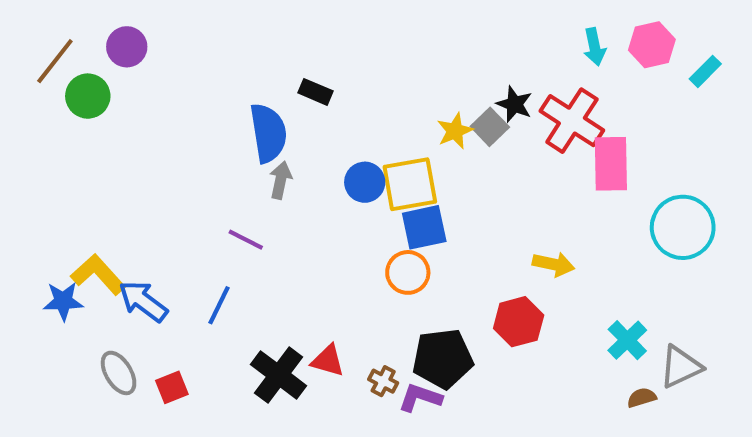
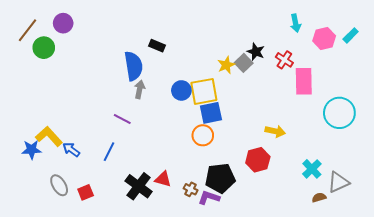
pink hexagon: (652, 45) -> (324, 38), moved
red cross: (572, 121) -> (284, 60), size x0.6
blue arrow: (143, 301) -> (71, 150), size x0.7

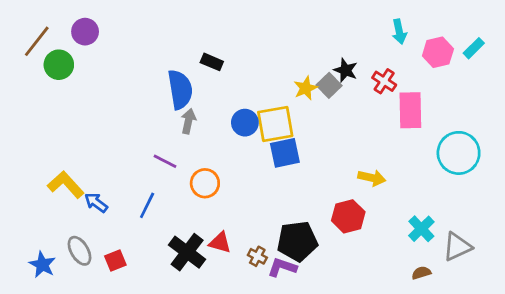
orange circle: (203, 135) -> (205, 183), moved
blue star: (32, 150) -> (42, 265), moved, turned 30
brown semicircle: (319, 197) -> (421, 273), moved

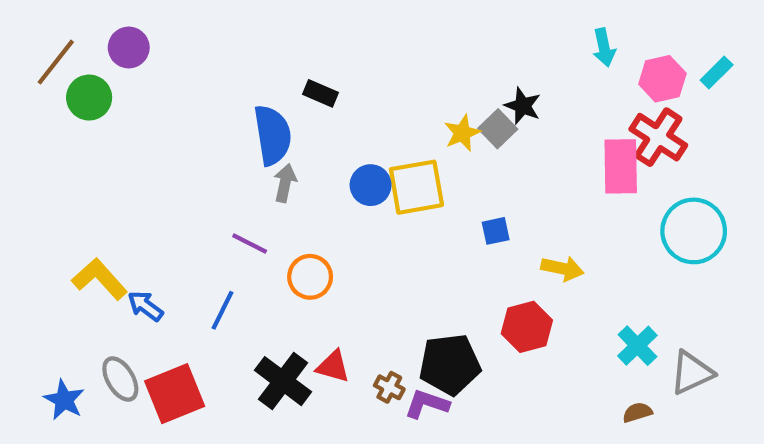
red cross: (384, 81) -> (658, 137), moved, size x1.5
blue square: (285, 153) -> (496, 231), moved, size x0.6
red square: (115, 260) -> (175, 394), size x1.8

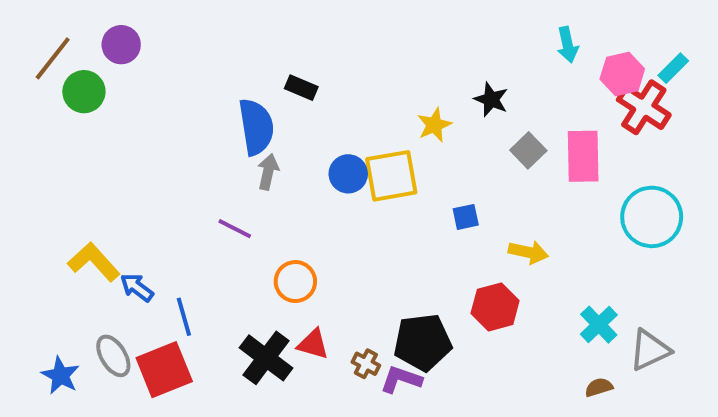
gray square: (498, 129) -> (528, 150), moved
red cross: (658, 137) -> (644, 107), moved
orange circle: (310, 277) -> (295, 282), moved
blue line: (223, 310) -> (184, 317), moved, turned -42

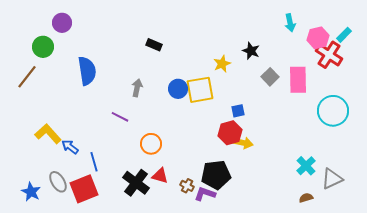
brown line: (53, 58) -> (27, 77), moved
blue semicircle: (256, 127) -> (87, 71), moved
yellow arrow: (528, 252) -> (243, 143), moved
red hexagon: (495, 307) -> (230, 133), moved

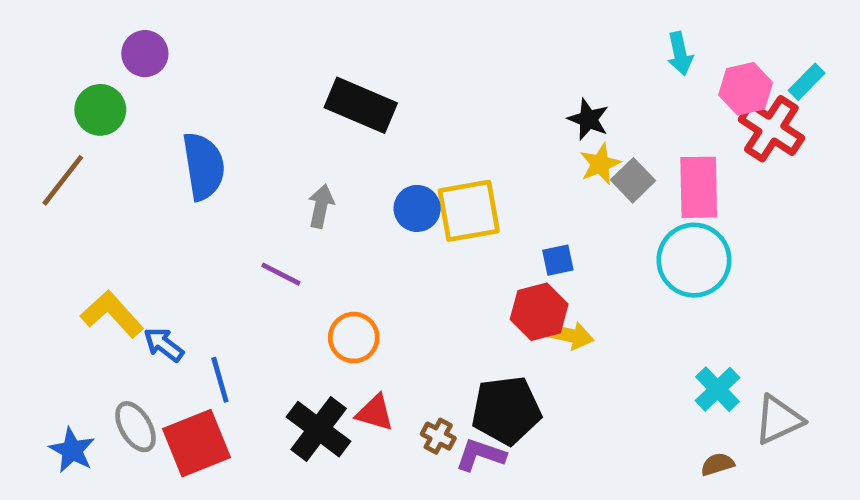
black rectangle: (154, 45) -> (361, 105), size x1.8
yellow star: (222, 64) -> (600, 164), moved
cyan circle: (333, 111) -> (694, 260), moved

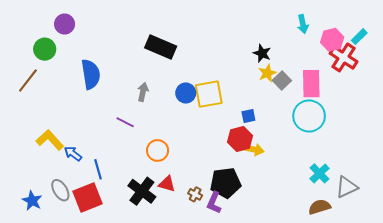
purple L-shape: (480, 455) -> (214, 203), turned -85
brown semicircle: (717, 464) -> (320, 207), size x1.5

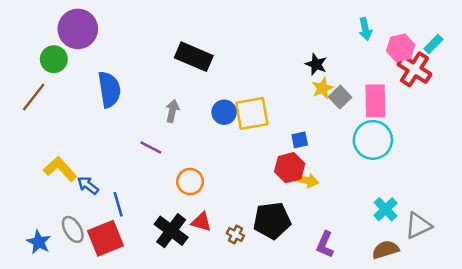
purple circle: (65, 24) -> (78, 29), size x1.6
purple L-shape: (214, 203) -> (325, 245), moved

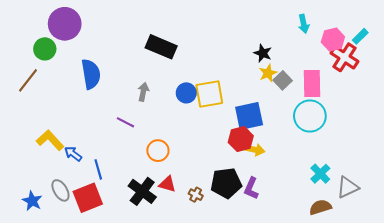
blue square: (300, 140) -> (249, 116), size x2.0
purple L-shape: (325, 245) -> (251, 188), moved

